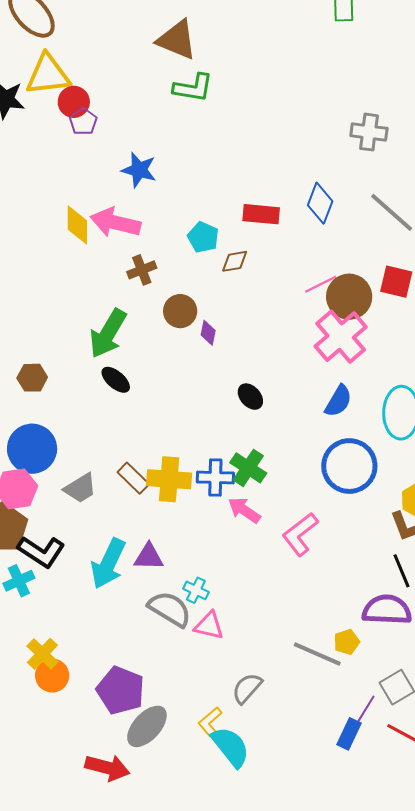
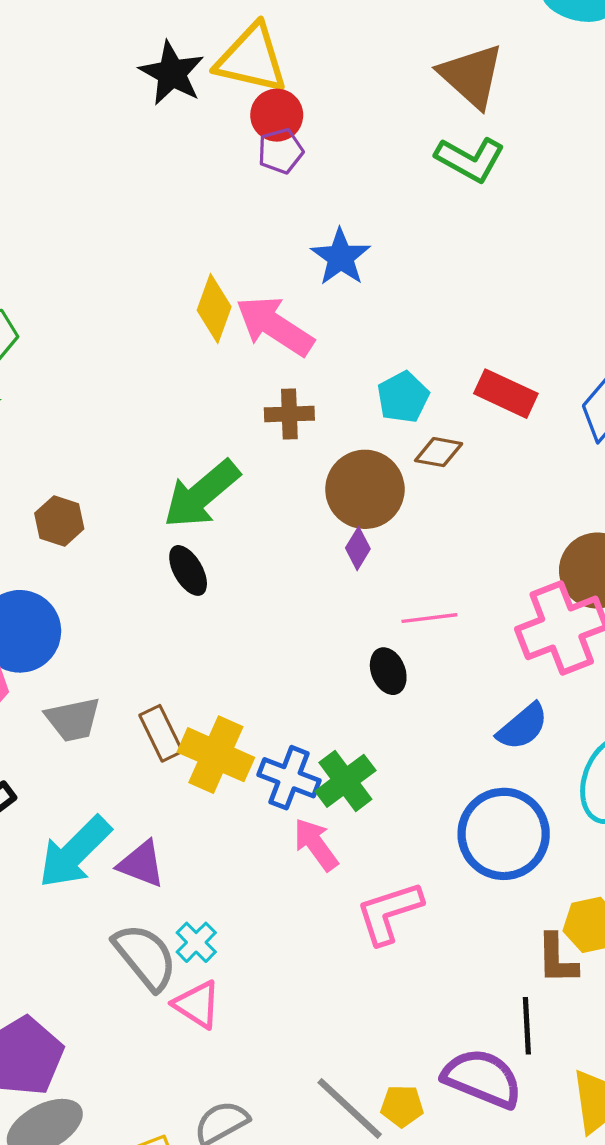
pink line: (321, 284) -> (429, 618), moved
brown circle: (180, 311) -> (365, 489), moved, size x1.4

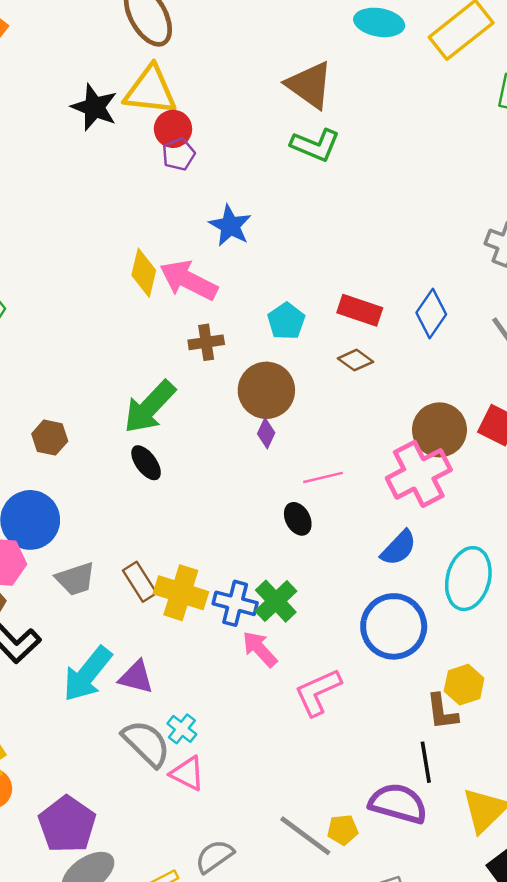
brown diamond: (439, 452) -> (355, 360), moved, turned 32

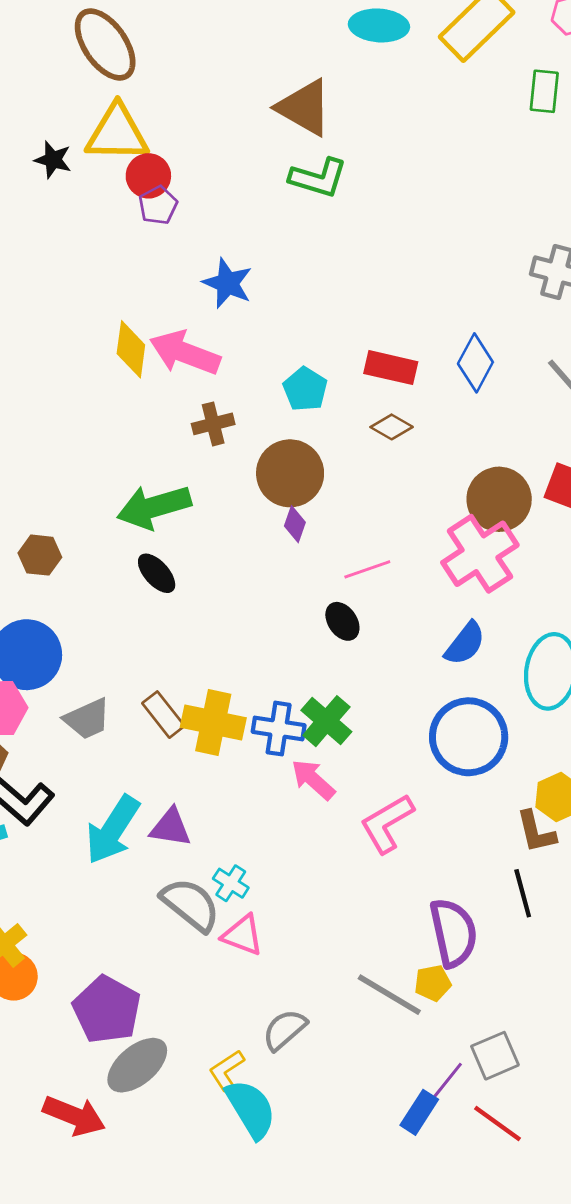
black star: (94, 107) -> (53, 160), size x0.7
green arrow: (150, 407) -> (154, 507), turned 36
purple semicircle: (398, 803) -> (453, 933), moved, turned 68

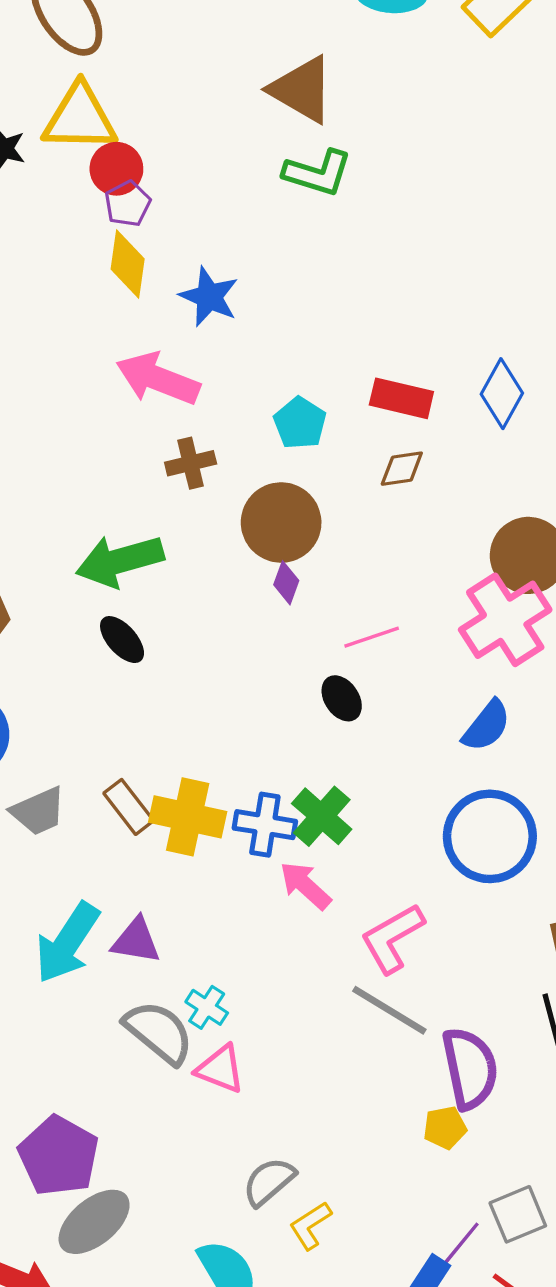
yellow diamond: (131, 349) -> (128, 264), moved
brown diamond: (392, 427) -> (402, 469), turned -39
gray line: (389, 995) -> (389, 1010), moved
yellow L-shape: (227, 1070) -> (310, 1225), moved

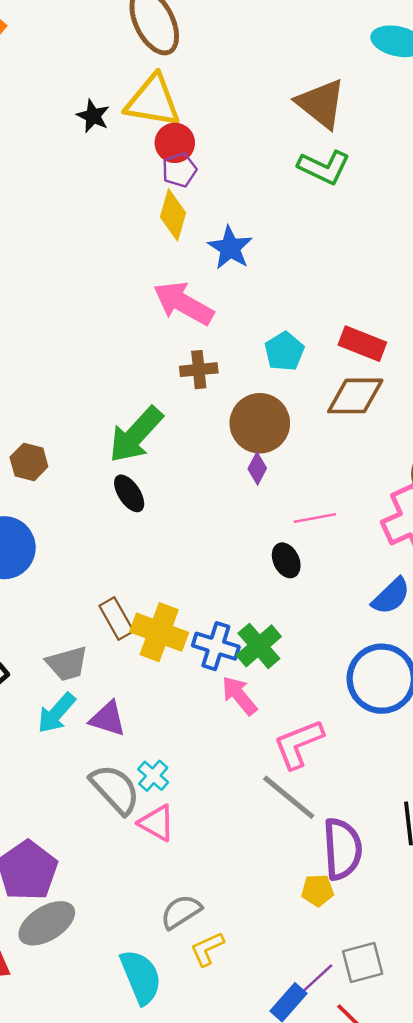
brown diamond: (402, 469) -> (355, 396), size x1.6
green arrow: (120, 561) -> (136, 435), turned -40
gray trapezoid: (38, 811) -> (67, 664), moved
cyan arrow: (67, 943) -> (56, 713), size x0.7

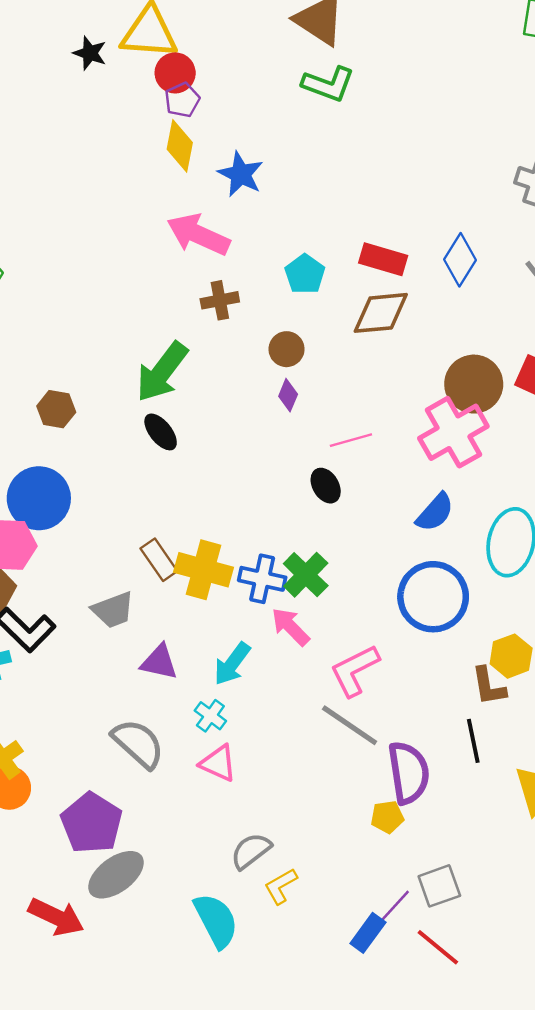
brown circle: (260, 423) -> (287, 349), size x0.6
cyan arrow: (56, 713) -> (232, 664), moved
gray semicircle: (115, 789) -> (138, 744), moved

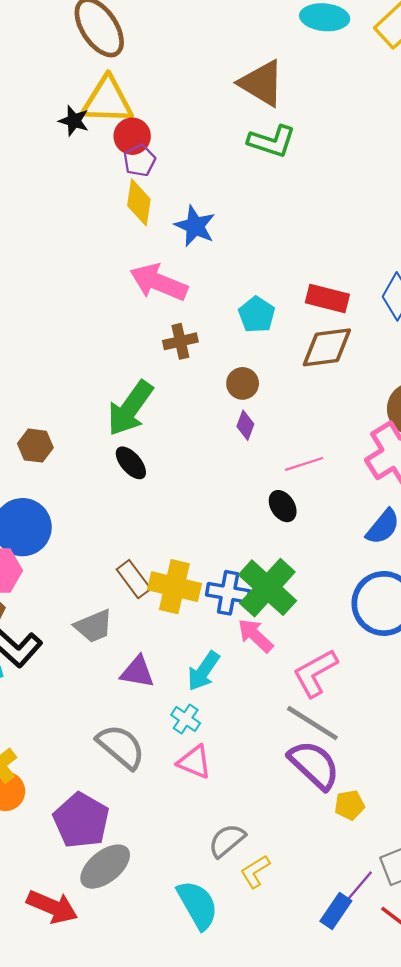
black star: (90, 53) -> (74, 121), moved
green cross: (306, 575) -> (267, 588), size x1.4
purple semicircle: (409, 773) -> (314, 765), moved, turned -36

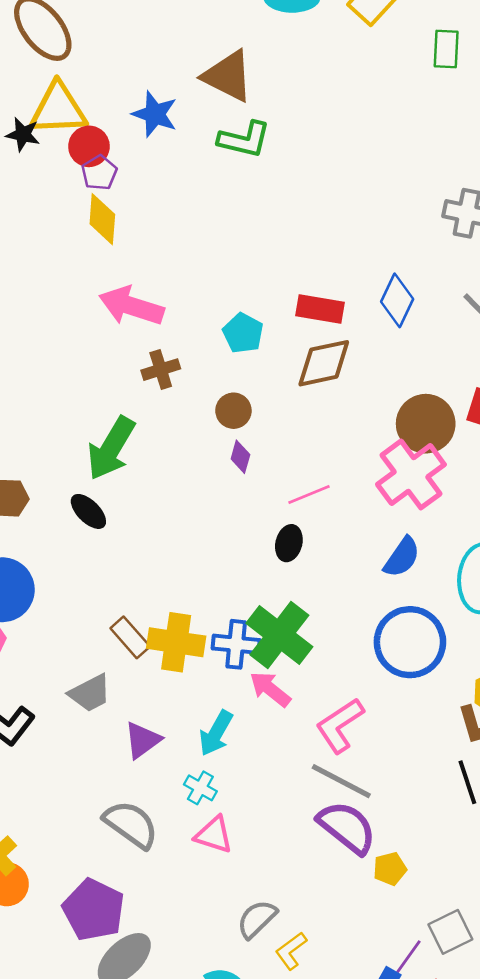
blue star: (195, 226) -> (155, 114), moved
black ellipse: (131, 463) -> (88, 511), moved
black ellipse: (283, 506) -> (289, 543), turned 52
purple triangle: (137, 672) -> (143, 740), turned -42

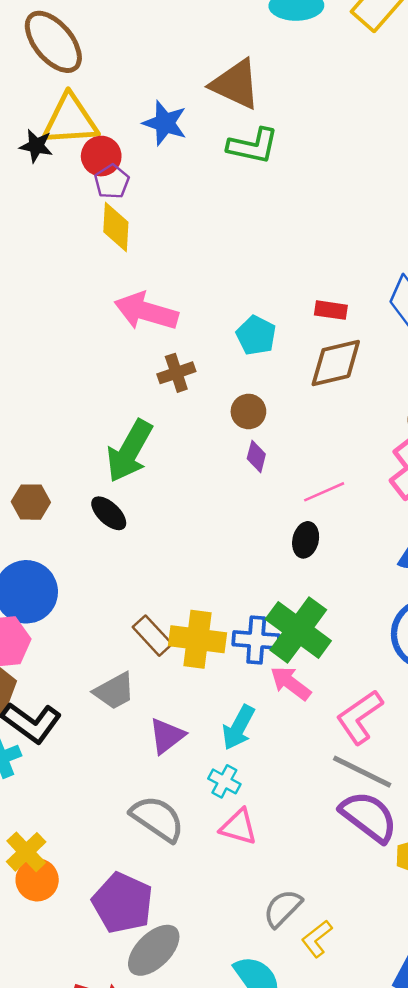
red rectangle: (320, 309) -> (331, 310), size x0.7

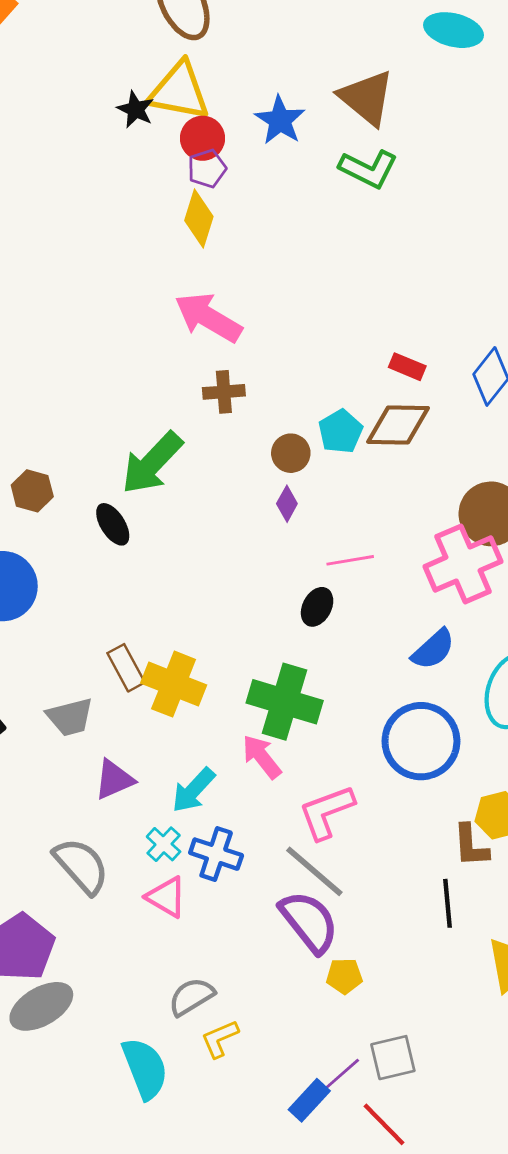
cyan pentagon: (256, 335) -> (340, 431), moved
green cross: (298, 630) -> (285, 702), turned -34
blue cross: (256, 640) -> (216, 854), moved

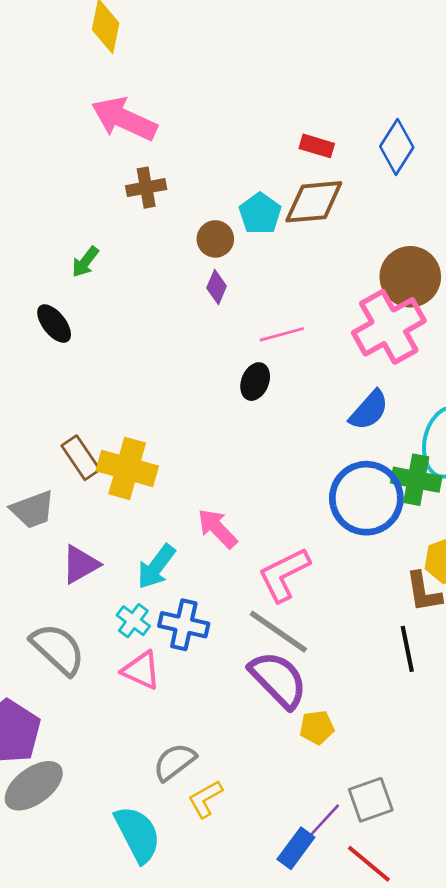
green arrow: (152, 463) -> (85, 262), size x0.5
green cross: (285, 702) -> (416, 480), moved, size x0.7

